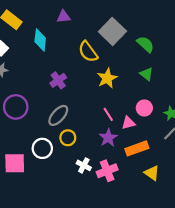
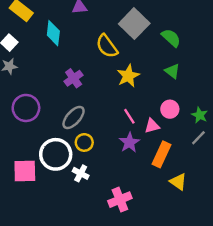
white circle: (42, 148) -> (56, 154), size x1.4
orange rectangle: (137, 148) -> (162, 154), turned -45
white cross: (84, 165) -> (81, 173), moved
pink cross: (107, 171) -> (120, 200), moved

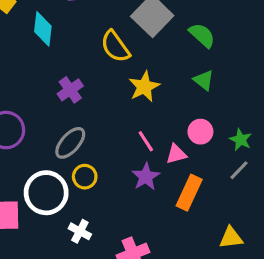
white cross: (81, 173) -> (80, 231), moved
yellow triangle: (178, 182) -> (231, 238), moved, turned -42

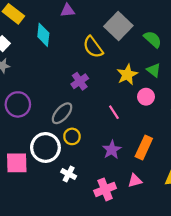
yellow star: (144, 87) -> (127, 75), moved
purple cross: (70, 90) -> (80, 81), moved
pink circle: (200, 132) -> (146, 97), moved
pink triangle: (176, 154) -> (135, 181), moved
purple star: (146, 177) -> (112, 150), moved

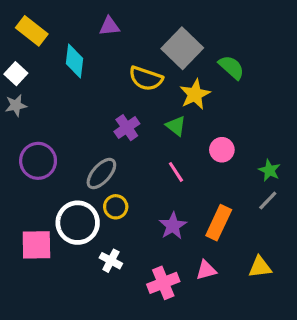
yellow semicircle: (93, 47) -> (146, 78), turned -35
green triangle: (154, 70) -> (176, 126), moved
yellow star: (127, 75) -> (195, 94), moved

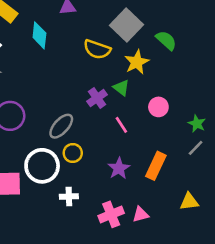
purple cross: (127, 128) -> (97, 98), moved
white cross: (111, 261) -> (69, 197), turned -30
pink triangle: (206, 270) -> (141, 214), moved

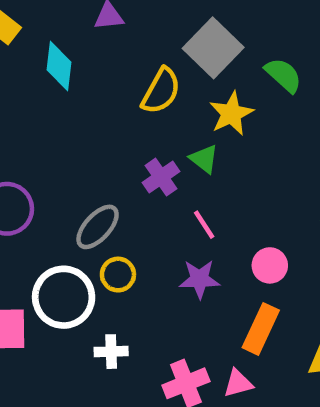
yellow semicircle: (97, 49) -> (161, 91), turned -80
pink circle: (158, 107) -> (270, 265), moved
orange rectangle: (156, 166) -> (261, 329), moved
purple star: (119, 168) -> (200, 279), moved, turned 30

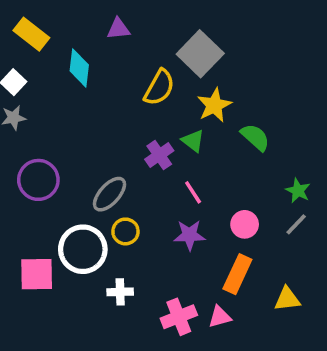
green semicircle: (283, 75) -> (255, 137), moved

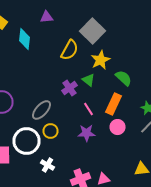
orange rectangle: (237, 274) -> (114, 104), moved
white cross: (120, 292) -> (48, 165), turned 32

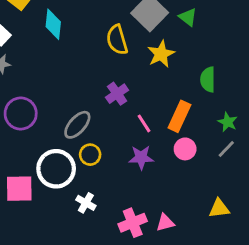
yellow semicircle: (70, 50) -> (117, 40), turned 135
green semicircle: (124, 78) -> (208, 79), moved, turned -132
green triangle: (88, 80) -> (188, 17), moved

